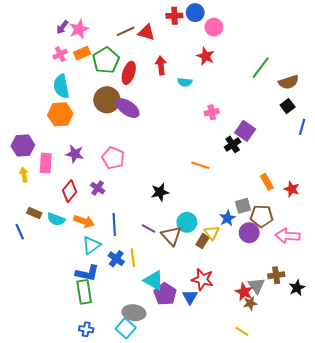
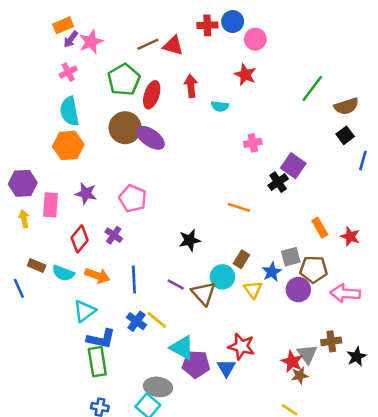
orange rectangle: (82, 53) -> (63, 25), moved
brown rectangle: (202, 241) -> (241, 259), moved
cyan triangle: (91, 245) -> (85, 311), moved
yellow line: (133, 258) -> (157, 320), turned -42
purple pentagon: (165, 294) -> (196, 364), turned -30

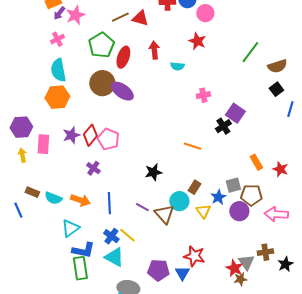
purple star: (86, 193) -> (71, 135), turned -30
red diamond: (80, 239) -> (90, 135), moved
cyan triangle: (182, 348) -> (114, 257), moved

